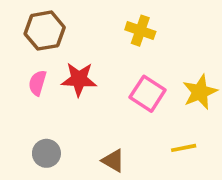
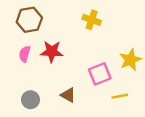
pink square: (148, 94) -> (100, 74), moved, turned 35
brown triangle: (113, 161) -> (68, 95), moved

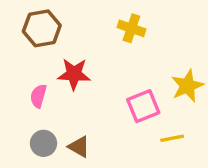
pink semicircle: (25, 54) -> (38, 96), moved
brown triangle: (68, 95) -> (79, 147), moved

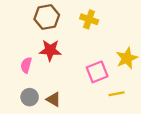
brown hexagon: (42, 28) -> (47, 17), moved

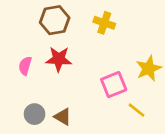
pink semicircle: (26, 65) -> (25, 66), moved
yellow line: (117, 94) -> (136, 110), turned 49

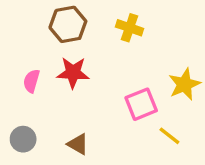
gray circle: (35, 114) -> (23, 139), moved

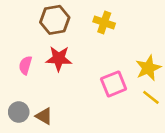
yellow line: (169, 136) -> (151, 97), moved
brown triangle: (78, 144) -> (44, 116), moved

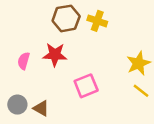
brown hexagon: (55, 20) -> (66, 18), moved
pink square: (114, 84) -> (86, 86), moved

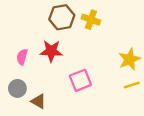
yellow line: (141, 91) -> (132, 85), turned -56
gray circle: (17, 105) -> (17, 88), moved

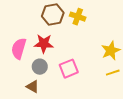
pink semicircle: (22, 57) -> (19, 49), size x1.5
gray circle: (17, 88) -> (40, 67), moved

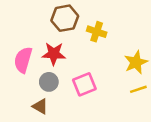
yellow cross: (78, 17) -> (97, 32), moved

